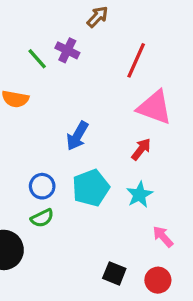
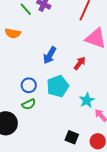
red arrow: (141, 149) -> (80, 63), moved
cyan star: (139, 195) -> (87, 100), moved

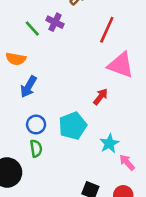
blue arrow: (50, 55) -> (28, 87), moved
green semicircle: (29, 104) -> (36, 148), turned -72

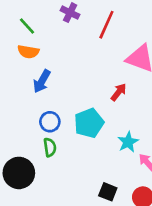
green line: (32, 28) -> (27, 26), moved
red line: (107, 30) -> (106, 25), moved

